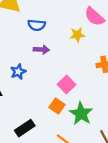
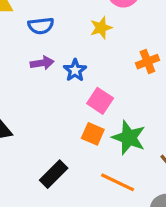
purple arrow: (41, 50) -> (42, 63), moved
blue star: (18, 72) -> (75, 70), moved

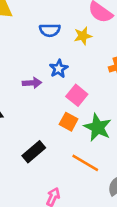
blue semicircle: (41, 26) -> (50, 30), moved
purple arrow: (42, 63) -> (32, 83), moved

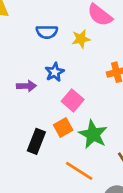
orange square: (69, 122) -> (63, 128), turned 30
black rectangle: (34, 152) -> (36, 141), moved, turned -30

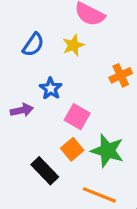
blue semicircle: (47, 32) -> (33, 45), turned -45
black rectangle: (36, 141) -> (45, 171), turned -55

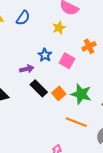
blue semicircle: (33, 45) -> (23, 18), moved
pink square: (77, 117) -> (67, 61), moved
black rectangle: (45, 171) -> (39, 88), moved

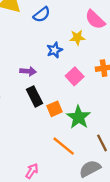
blue star: (45, 55) -> (55, 50), moved

